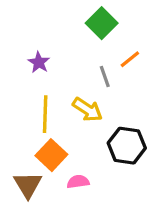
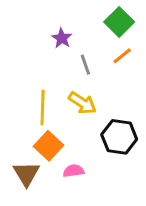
green square: (102, 23) -> (119, 22), moved
purple star: (39, 62) -> (62, 38), moved
gray line: (105, 77) -> (85, 65), moved

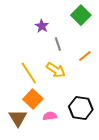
orange line: (122, 56) -> (85, 56), moved
yellow line: (43, 107) -> (29, 73), turned -35
black hexagon: (119, 137) -> (81, 108), moved

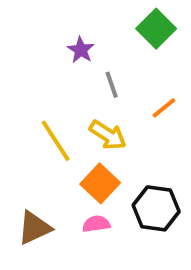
orange square: (33, 99) -> (100, 183), moved
brown triangle: (18, 118) -> (34, 228), turned 36

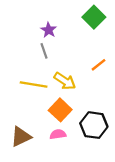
gray line: (112, 85) -> (44, 51), moved
yellow line: (56, 141) -> (34, 84), turned -48

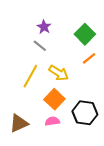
green square: (94, 17) -> (85, 34), moved
gray line: (44, 51) -> (40, 46), turned -32
yellow line: (34, 84) -> (30, 76), turned -70

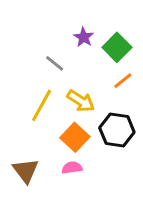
purple star: (44, 27) -> (84, 37), moved
black hexagon: (85, 113) -> (117, 130), moved
brown triangle: (19, 123) -> (26, 171), turned -42

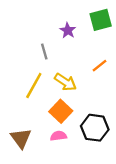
green square: (117, 47) -> (101, 20), moved, turned 30
gray line: (55, 63) -> (44, 52), turned 35
black hexagon: (117, 130) -> (95, 128), moved

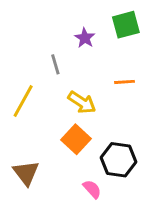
orange line: (99, 66) -> (124, 82), turned 35
yellow line: (34, 86) -> (23, 101), moved
pink semicircle: (58, 136) -> (92, 189), moved, turned 56

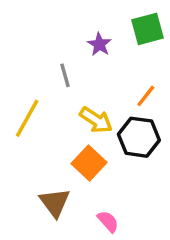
orange line: (124, 82) -> (146, 96), turned -48
black hexagon: (119, 160) -> (139, 137), moved
brown triangle: (26, 173) -> (55, 203), moved

